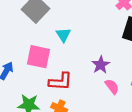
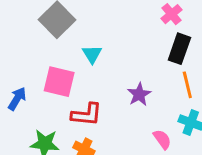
pink semicircle: (112, 86) -> (162, 139), moved

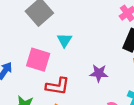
purple star: (139, 94) -> (99, 73), turned 30

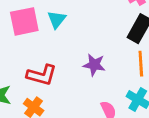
pink square: (38, 60) -> (24, 21), moved, turned -35

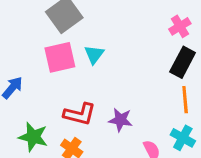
purple star: (94, 65) -> (120, 120), moved

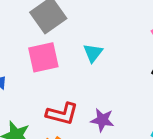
cyan triangle: (94, 54) -> (93, 53), moved

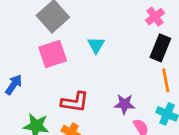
purple star: (102, 120) -> (124, 104), moved

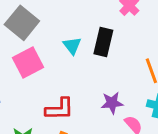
black rectangle: (160, 48) -> (103, 42), moved

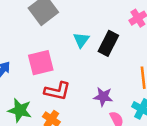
pink square: (28, 62) -> (41, 63), moved

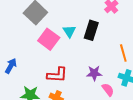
pink square: (41, 63) -> (49, 39), moved, turned -30

